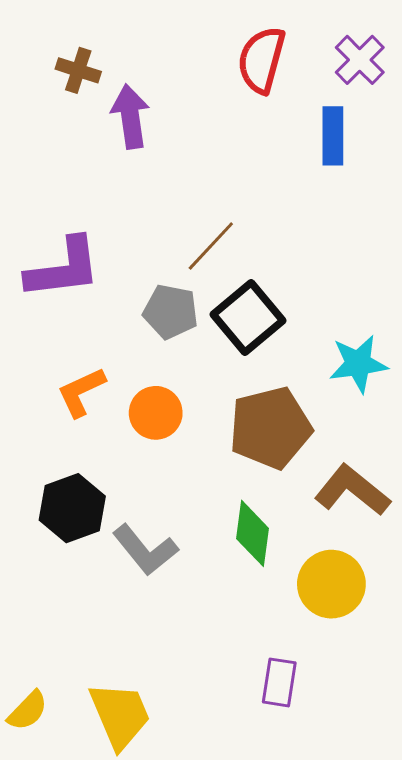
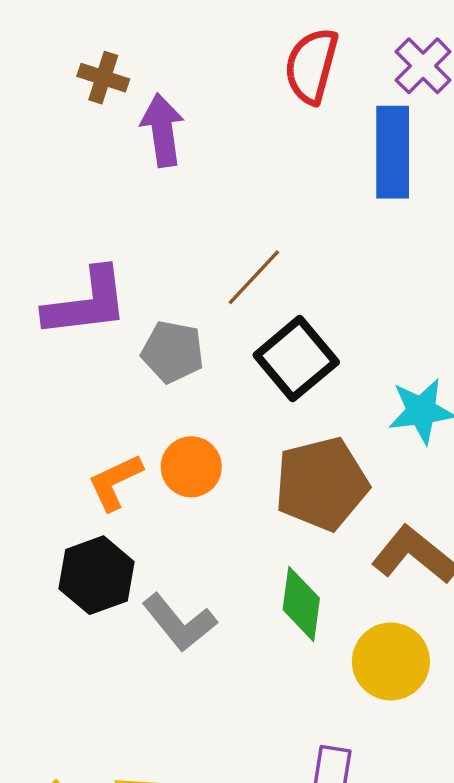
blue rectangle: (333, 136) -> (393, 152), size x1.4
gray pentagon: (171, 312) -> (173, 352), moved
orange L-shape: (81, 392) -> (115, 482), moved

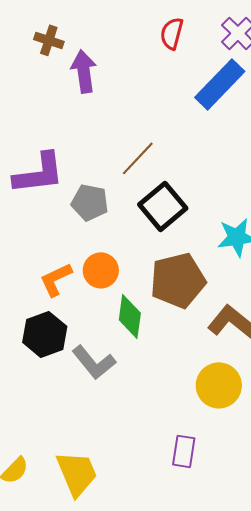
red semicircle: (311, 66) -> (172, 33), size x0.7
blue rectangle: (393, 152) -> (220, 84), turned 44
green diamond: (301, 604) -> (130, 316), moved

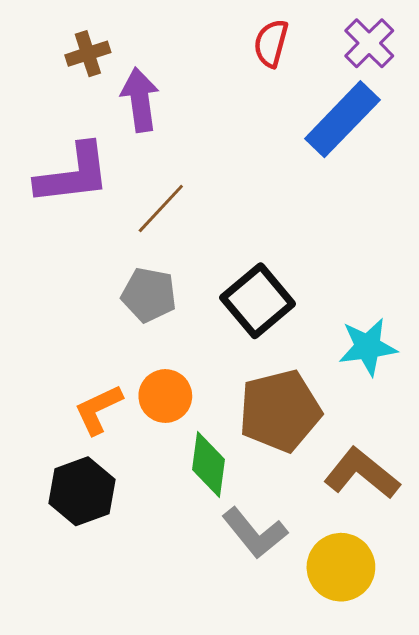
brown cross: (49, 40) -> (88, 54), turned -36
brown line: (138, 158) -> (161, 208), moved
purple L-shape: (39, 173) -> (73, 174), moved
gray L-shape: (94, 362) -> (255, 533), moved

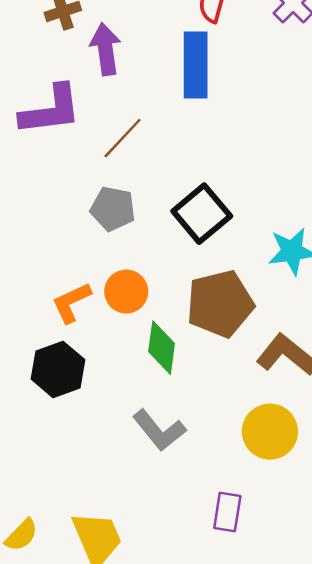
blue rectangle: (342, 119) -> (196, 65), moved, turned -44
gray L-shape: (255, 533) -> (159, 430), moved

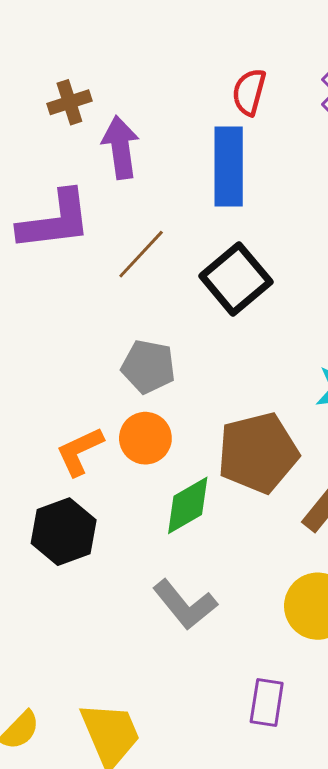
gray pentagon: (113, 209) -> (148, 367), moved
black square: (202, 214) -> (236, 279), moved
green diamond: (162, 348) -> (188, 505), turned 52

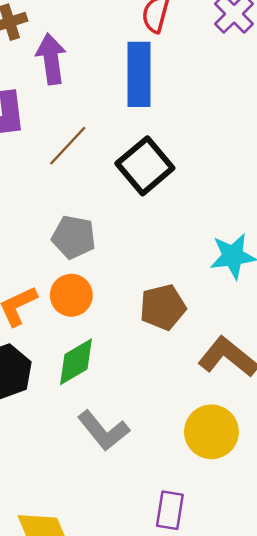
brown pentagon: (258, 453) -> (163, 307), size x0.7
green diamond: (188, 505) -> (76, 362), moved

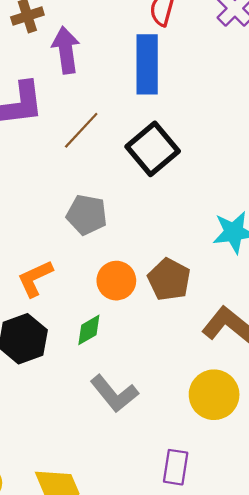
orange circle: (71, 295) -> (116, 281), moved
brown pentagon: (163, 307) -> (169, 279), turned -30
green diamond: (76, 362) -> (89, 330), size x0.7

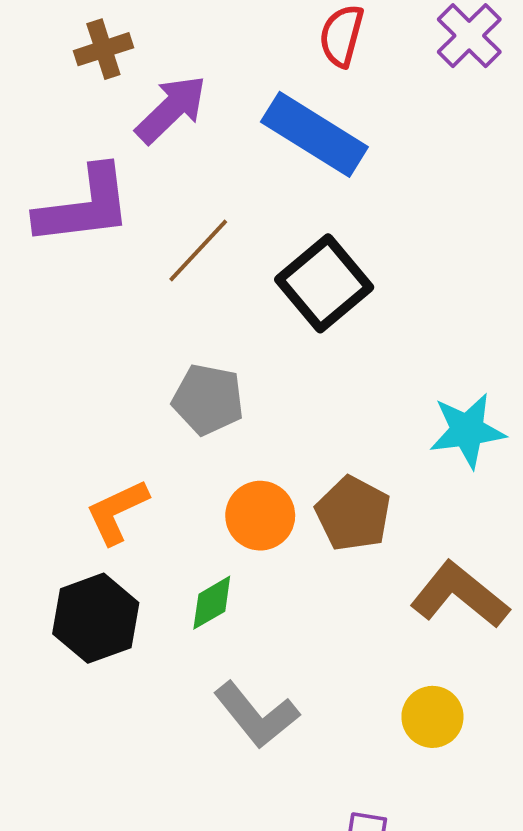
purple arrow: (66, 50) -> (171, 109), turned 54
blue rectangle: (147, 64) -> (314, 134), turned -58
yellow circle: (214, 395) -> (432, 717), size x0.7

